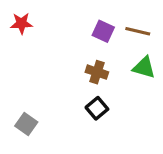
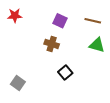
purple square: (103, 31) -> (60, 21), moved
brown cross: (97, 72) -> (52, 44), moved

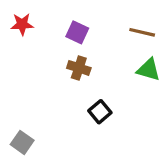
purple square: (60, 21) -> (77, 32), moved
gray square: (18, 83) -> (22, 142), moved

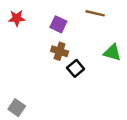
brown line: (142, 32) -> (95, 13), moved
black square: (100, 112) -> (76, 68), moved

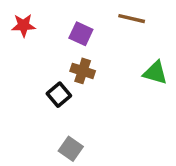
black square: (76, 68) -> (59, 95), moved
gray square: (17, 108) -> (71, 149), moved

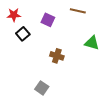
brown cross: (83, 71) -> (57, 56), moved
black square: (59, 95) -> (23, 34), moved

